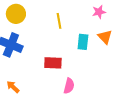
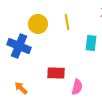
yellow circle: (16, 14) -> (38, 24), moved
red rectangle: (53, 63) -> (56, 73), moved

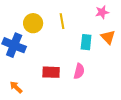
pink semicircle: (77, 87) -> (79, 71), moved

